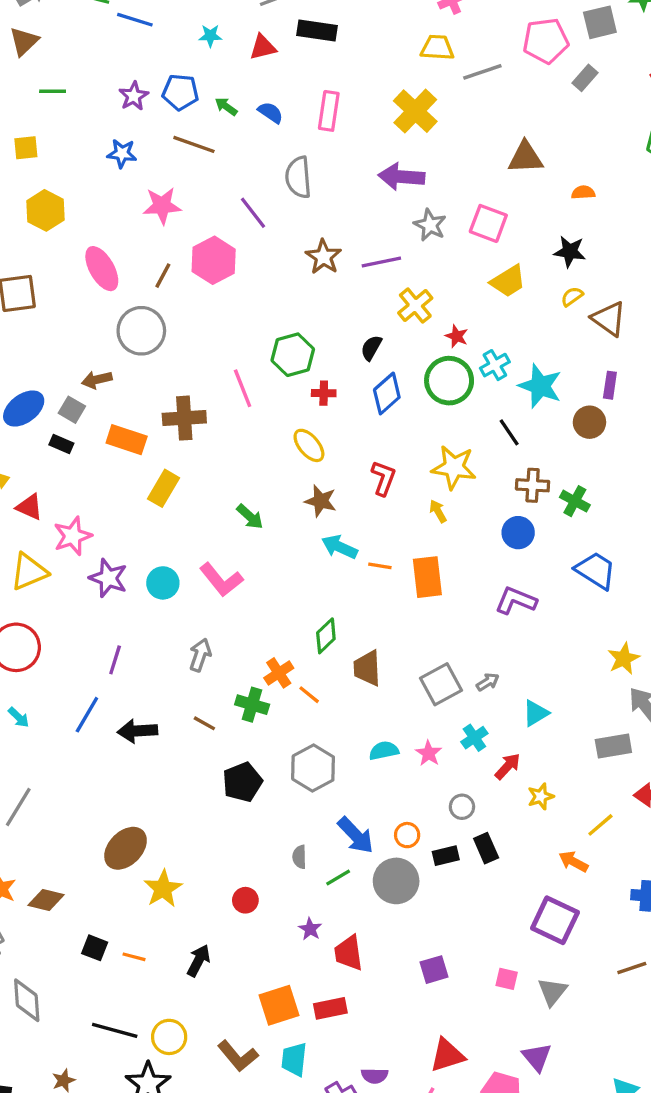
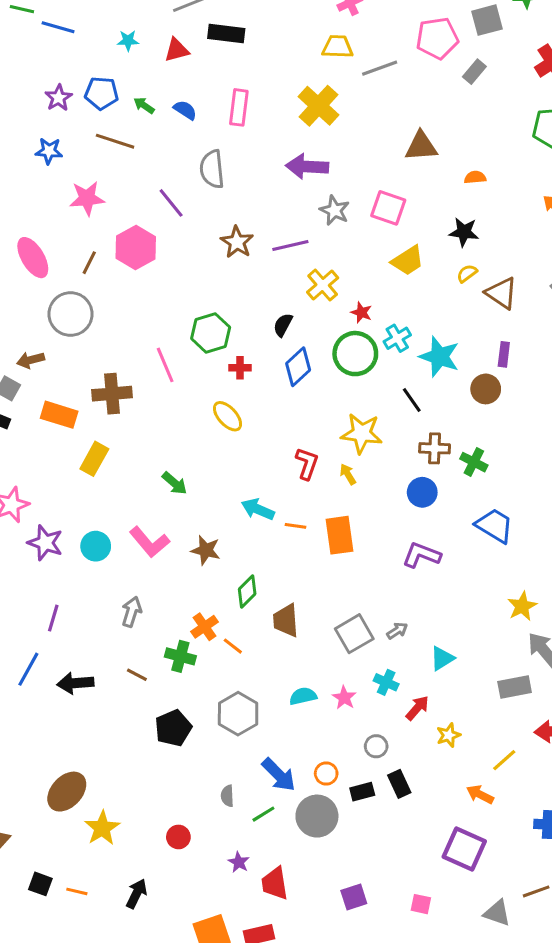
red L-shape: (383, 478) -> (307, 464), moved
brown star: (321, 501) -> (206, 550), moved
cyan cross: (474, 738) -> (386, 682), turned -30
gray triangle: (552, 992) -> (497, 913), moved, turned -48

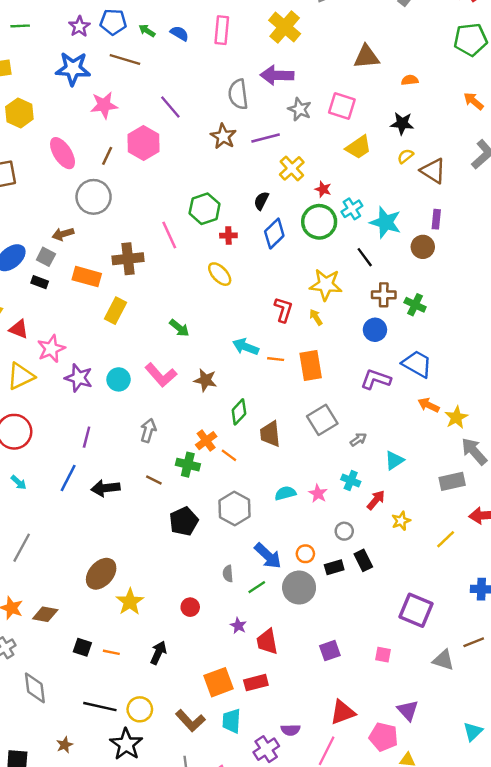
blue star: (49, 151) -> (73, 69), size x1.6
gray semicircle: (212, 169) -> (238, 94), moved
blue trapezoid: (494, 526) -> (417, 364), moved
gray square: (354, 634) -> (322, 420), moved
orange arrow: (480, 794) -> (429, 405), moved

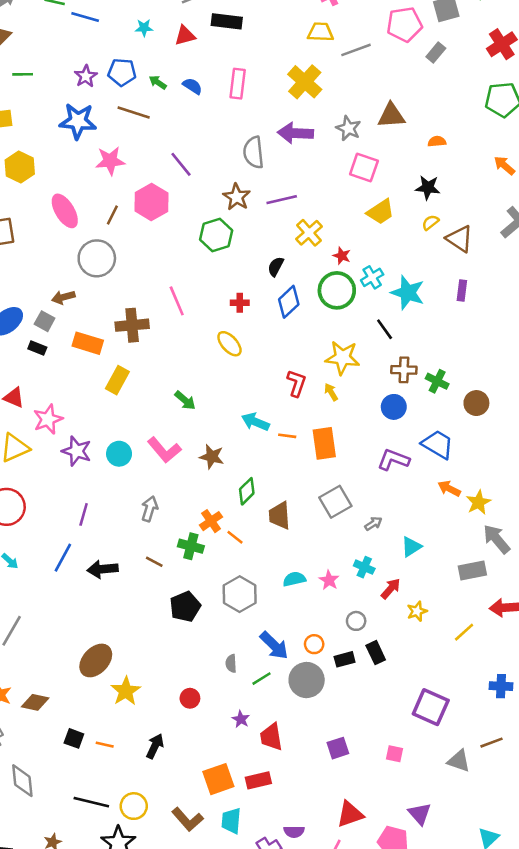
gray star: (300, 109) -> (348, 128), moved
green hexagon: (205, 209) -> (216, 235), moved
brown circle: (423, 247) -> (476, 403), moved

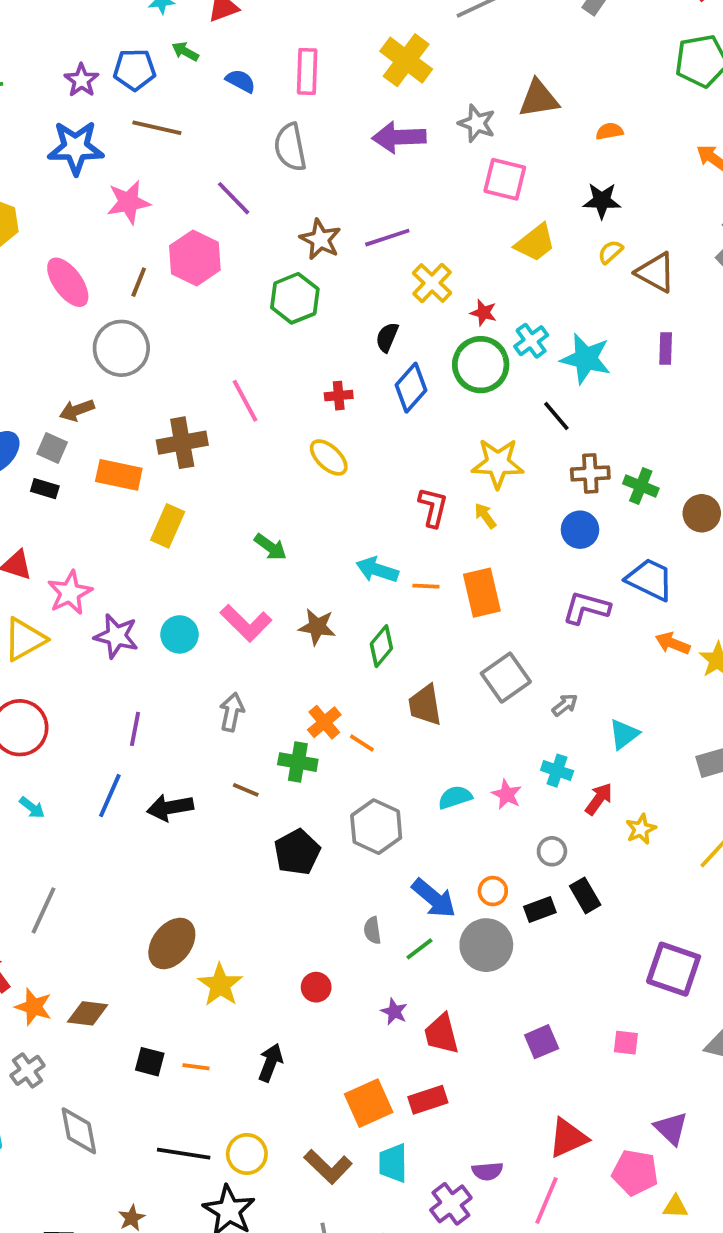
green arrow: (158, 82) -> (185, 51), moved
gray semicircle: (254, 152) -> (290, 147), moved
green diamond: (247, 491) -> (381, 646), moved

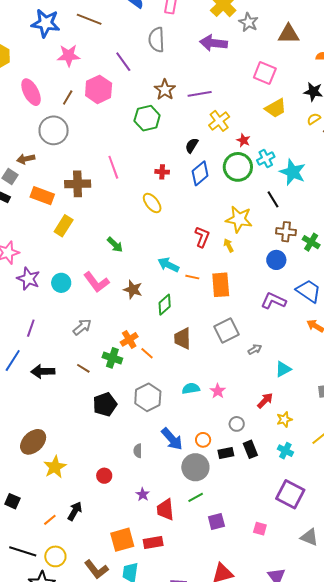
gray star: (477, 123) -> (249, 22), moved
gray arrow: (232, 712) -> (82, 327), turned 30
cyan cross: (557, 771) -> (285, 451), moved
green line: (419, 949) -> (196, 497), moved
orange line: (196, 1067) -> (50, 520), moved, turned -56

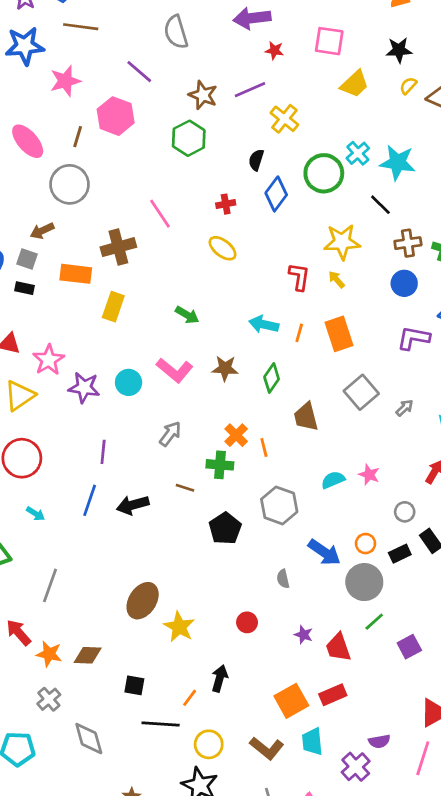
red star: (243, 140) -> (274, 50), moved
orange line: (192, 277) -> (299, 333), turned -72
orange line: (147, 353) -> (264, 448), turned 48
black line: (23, 551) -> (161, 724), moved

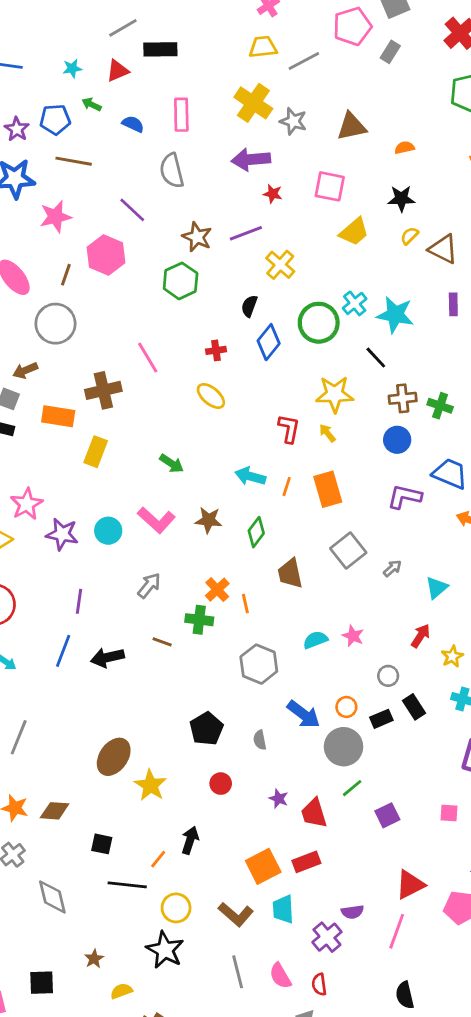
black pentagon: (225, 528) -> (206, 729), moved

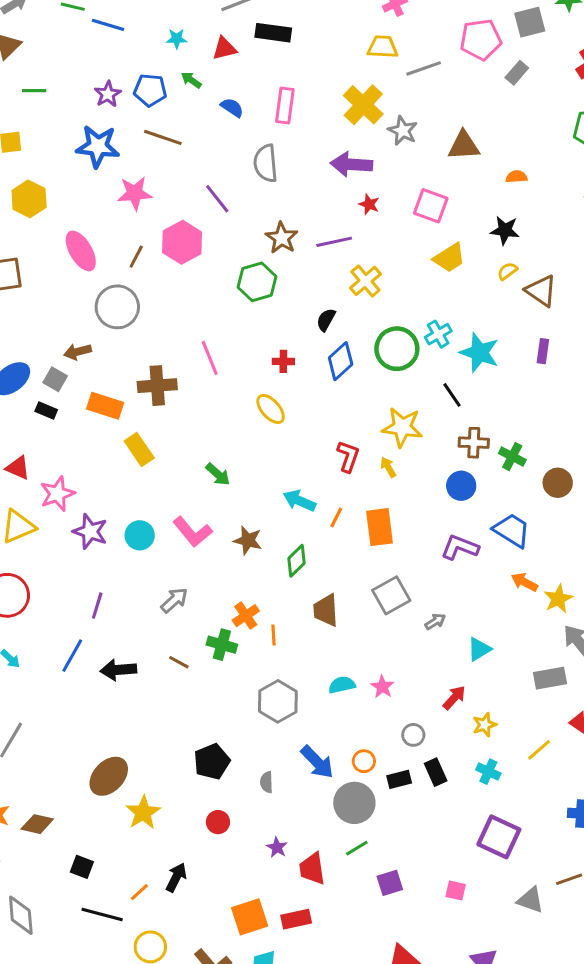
yellow rectangle: (96, 452) -> (139, 449), turned -64

